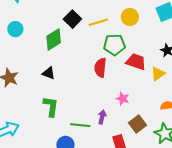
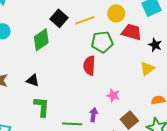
red trapezoid: (136, 62) -> (132, 32), moved
black triangle: (49, 73) -> (33, 80), moved

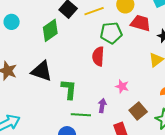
black triangle: (33, 80) -> (42, 71), size x1.6
green L-shape: (42, 107) -> (69, 89), moved

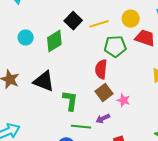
cyan circle: (12, 22) -> (26, 37), moved
purple arrow: (102, 106) -> (103, 119), turned -128
brown square: (138, 111) -> (104, 93), moved

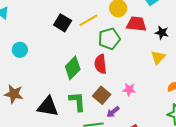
green diamond: (54, 41) -> (73, 68), moved
black triangle: (44, 81) -> (48, 107), moved
brown square: (104, 93) -> (102, 95), moved

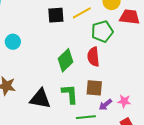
black square: (63, 23) -> (56, 15), turned -36
pink star: (129, 90) -> (124, 101), moved
brown square: (102, 95) -> (94, 88), turned -36

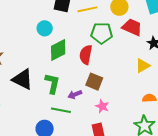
cyan circle: (13, 42) -> (45, 28), moved
brown square: (94, 88) -> (94, 82), moved
purple arrow: (105, 105) -> (75, 94), moved

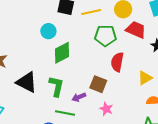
red semicircle: (86, 55) -> (117, 62), moved
yellow triangle: (143, 66) -> (145, 78), moved

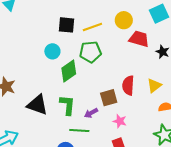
green pentagon: (105, 36) -> (90, 52), moved
red semicircle: (117, 62) -> (128, 85), moved
brown square: (98, 84) -> (109, 98), turned -30

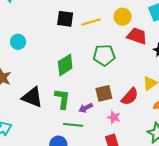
cyan circle: (52, 51) -> (18, 42), moved
green pentagon: (90, 52) -> (104, 55), moved
red semicircle: (128, 85) -> (130, 97), moved, turned -144

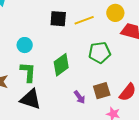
cyan circle: (18, 42) -> (25, 45), moved
green L-shape: (62, 99) -> (28, 72), moved
purple arrow: (86, 108) -> (80, 97), moved, turned -96

